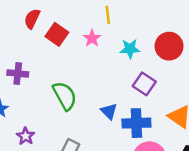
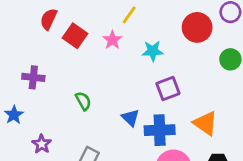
yellow line: (108, 15) -> (129, 15), turned 42
red circle: (169, 46) -> (197, 27), moved
purple square: (144, 84) -> (168, 88), turned 35
green semicircle: (65, 96) -> (83, 101), size x0.6

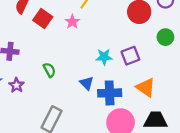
cyan star: (153, 51) -> (104, 57), moved
purple square: (168, 88) -> (130, 56), moved
purple star: (42, 144) -> (16, 85), moved

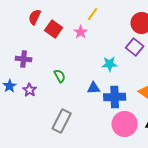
purple square: (130, 56) -> (135, 47), moved, turned -30
blue triangle: (87, 83) -> (94, 88), turned -48

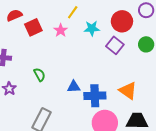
red semicircle: (35, 17) -> (14, 15), turned 42
red square: (54, 29) -> (33, 27), turned 30
cyan star: (110, 64) -> (92, 28), moved

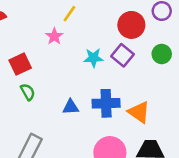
red square: (33, 27) -> (20, 64), moved
cyan star: (92, 28) -> (93, 58), moved
blue cross: (95, 96) -> (106, 103), moved

